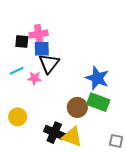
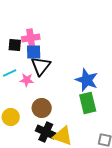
green rectangle: (98, 102) -> (88, 103), turned 55
brown circle: (77, 107) -> (42, 108), moved

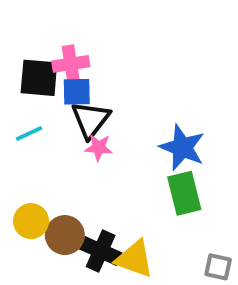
black square: (15, 45) -> (39, 78), size x1.5
pink star: (27, 80) -> (99, 147), moved
brown circle: (42, 108) -> (65, 235), moved

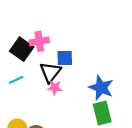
black square: (39, 78) -> (22, 49), turned 30
blue square: (77, 92) -> (65, 58), moved

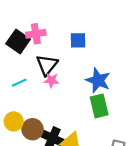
blue square: (65, 58) -> (78, 40), moved
cyan line: (16, 80) -> (19, 83), moved

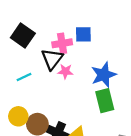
pink cross: (36, 34) -> (62, 43), moved
pink star: (51, 80) -> (65, 71), moved
blue star: (98, 80) -> (104, 75), turned 30

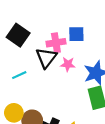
pink star: (65, 71) -> (68, 64), moved

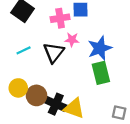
black triangle: (46, 58) -> (54, 53), moved

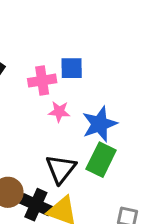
black triangle: (54, 53) -> (61, 169), moved
green rectangle: (101, 73) -> (101, 160), turned 40

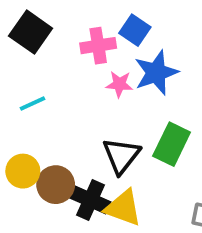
blue square: (72, 68) -> (135, 30), turned 35
blue star: (100, 124) -> (156, 73), moved

